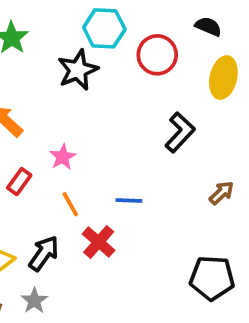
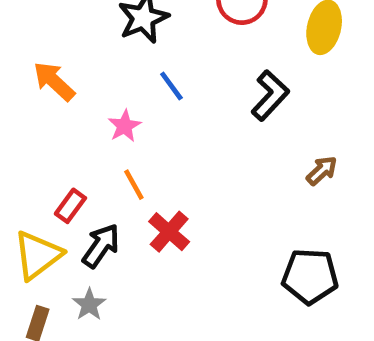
red rectangle: (19, 182) -> (70, 206), moved
blue line: (129, 200) -> (171, 86), moved, turned 52

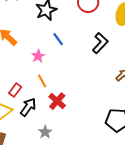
gray star: (89, 304) -> (45, 132), moved

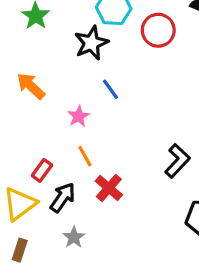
black L-shape: (100, 43) -> (177, 161), moved
gray star: (45, 132) -> (74, 237), moved

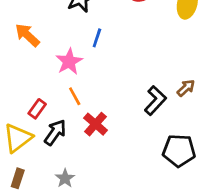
blue line: (110, 89) -> (97, 38), turned 54
pink star: (79, 116) -> (69, 62), size x1.4
gray star: (74, 237) -> (65, 178), moved

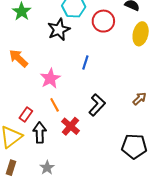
blue line: (97, 38) -> (85, 62), moved
black L-shape: (155, 100) -> (97, 105), moved
black arrow: (55, 132) -> (40, 133), turned -36

